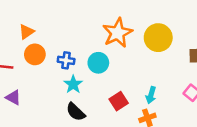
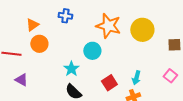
orange star: (117, 33) -> (108, 26), turned -30
blue cross: (66, 60) -> (65, 16), moved

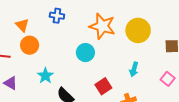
orange triangle: (32, 25) -> (22, 25), turned -40
cyan star: (71, 69) -> (45, 76), moved
cyan arrow: (136, 78) -> (134, 69), moved

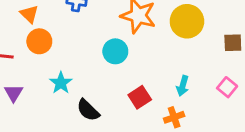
cyan arrow: (134, 69) -> (183, 86), moved
purple triangle: (11, 83) -> (14, 93), turned 32

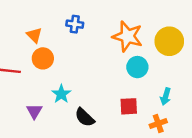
cyan circle: (115, 51) -> (137, 67), moved
purple triangle: (14, 93) -> (34, 111), moved
red square: (140, 97) -> (129, 106), turned 30

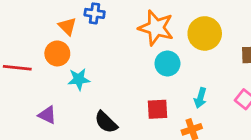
orange triangle: (34, 35) -> (67, 26), moved
cyan star: (61, 94) -> (79, 79), moved, turned 30
purple triangle: (34, 111) -> (47, 115), turned -35

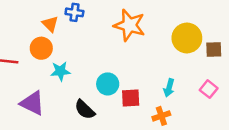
yellow circle: (205, 33) -> (187, 38), moved
cyan circle: (167, 64) -> (108, 84), moved
purple triangle: (47, 115) -> (32, 103), size x1.5

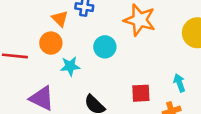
cyan circle: (108, 84) -> (105, 47), moved
cyan arrow: (169, 88) -> (179, 83), turned 144

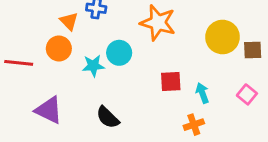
cyan star: (70, 66) -> (93, 66), moved
red square: (141, 93) -> (171, 82), moved

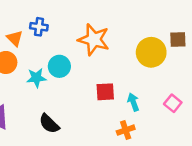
brown square: (253, 50) -> (178, 40), moved

